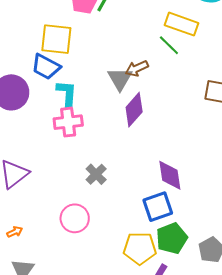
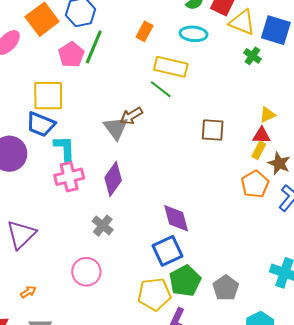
purple diamond: (134, 110) -> (113, 179), moved

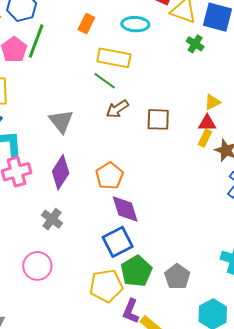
brown arrow: (131, 116) -> (117, 109), moved
orange pentagon: (255, 184) -> (109, 176), moved

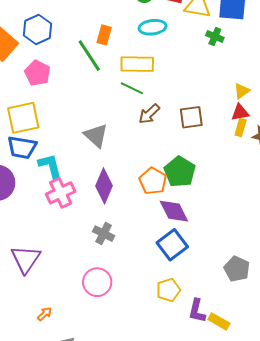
green line: (36, 41) -> (89, 56), moved, turned -44
green pentagon: (136, 271) -> (180, 172), moved
yellow pentagon: (106, 286) -> (168, 290), size x0.7

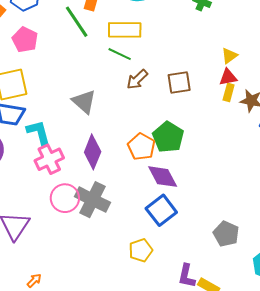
gray cross: (104, 234) -> (93, 200), size x1.6
pink circle: (97, 282) -> (65, 198), moved
yellow pentagon: (168, 290) -> (141, 250), moved

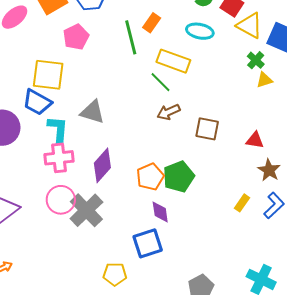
yellow triangle: (229, 56) -> (264, 80), moved
yellow rectangle: (229, 92) -> (242, 203), moved
gray triangle: (84, 102) -> (92, 112), moved, turned -44
purple diamond: (163, 177) -> (160, 212), size x0.7

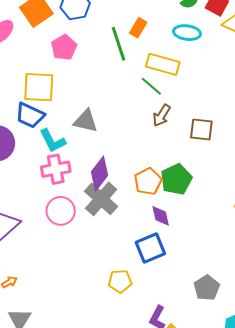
brown arrow: (169, 112) -> (162, 115), turned -30
cyan L-shape: (58, 129) -> (53, 141), turned 152
gray cross: (86, 210) -> (101, 199), moved

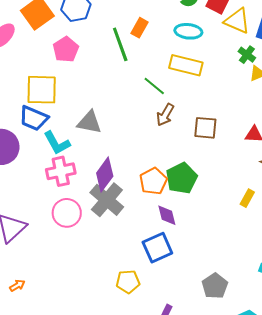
yellow rectangle: (163, 64) -> (186, 65), moved

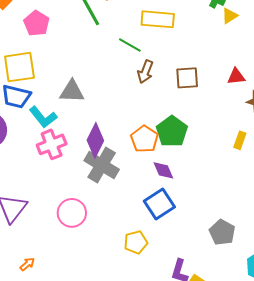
pink circle: (67, 213) -> (72, 213), moved

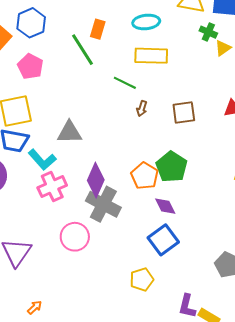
brown arrow: (145, 72) -> (142, 109), size x0.7
pink circle: (72, 213) -> (75, 237), moved

